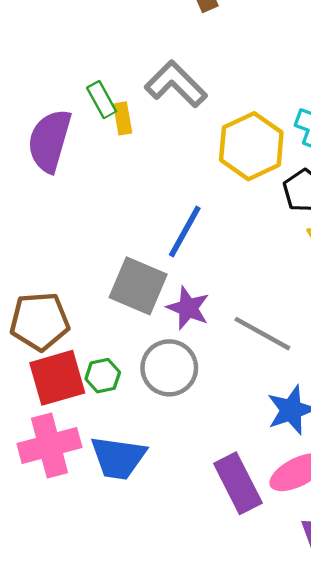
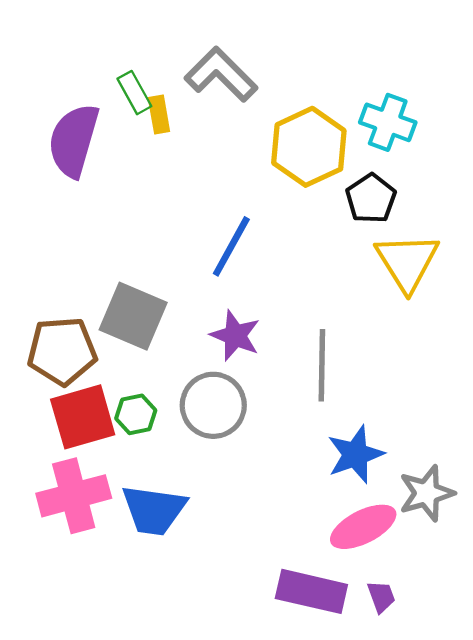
gray square: (138, 286) -> (133, 316), moved
gray line: (262, 334) -> (322, 365), turned 62
purple rectangle: (238, 483) -> (311, 591), moved, turned -50

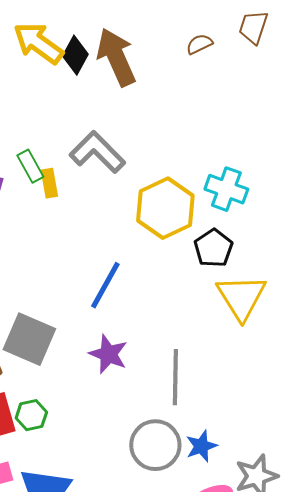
gray circle: (213, 405) -> (155, 445), moved
blue star: (355, 454) -> (201, 446), size x0.7

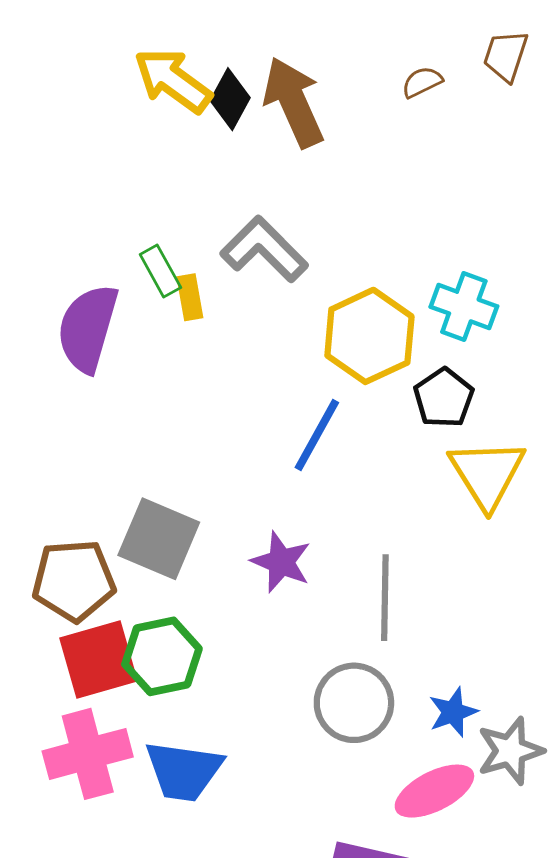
blue line: (105, 285) -> (317, 435), moved
green hexagon: (31, 415) -> (162, 656), size x1.6
blue star: (201, 446) -> (453, 712), moved

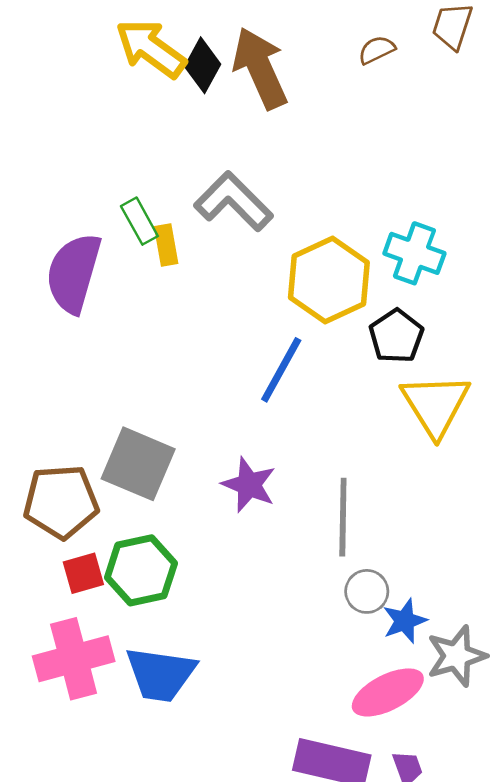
red square: (98, 659) -> (83, 573), size x0.6
gray circle: (354, 703) -> (367, 591), moved, size x0.6

